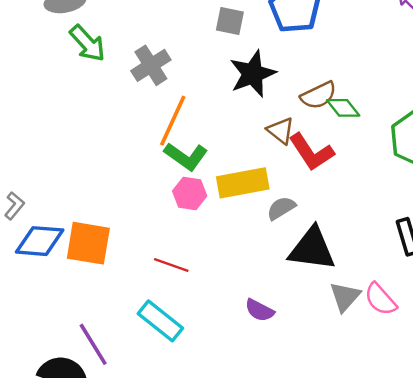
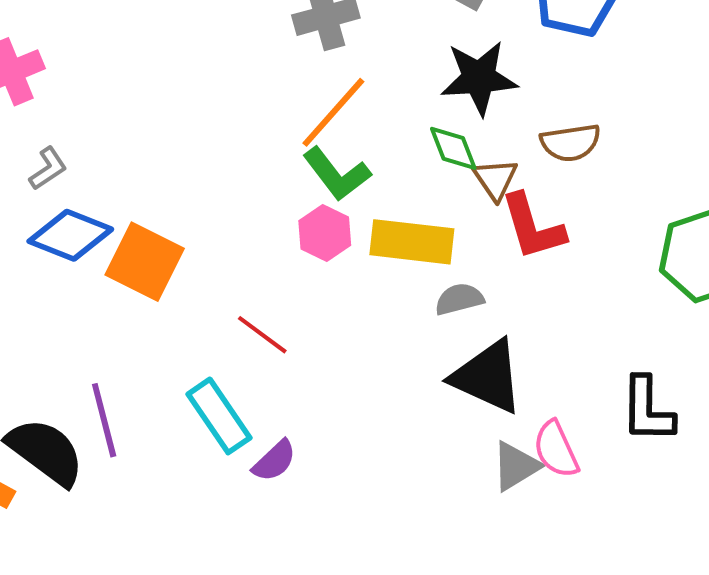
green diamond: (343, 108) -> (453, 148), moved
pink semicircle: (380, 299) -> (556, 449), moved
purple semicircle: (260, 310) -> (274, 461), moved, turned -88

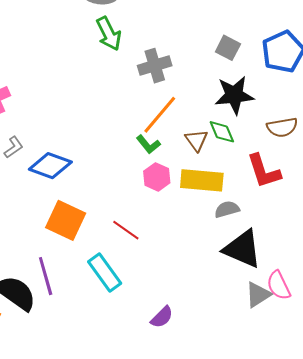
green L-shape: (337, 174) -> (148, 144), moved, size x0.7
brown triangle: (495, 179) -> (196, 140), moved
blue diamond: (70, 235) -> (50, 166), moved
orange square: (145, 262) -> (66, 220), moved
purple semicircle: (274, 461) -> (162, 317), moved

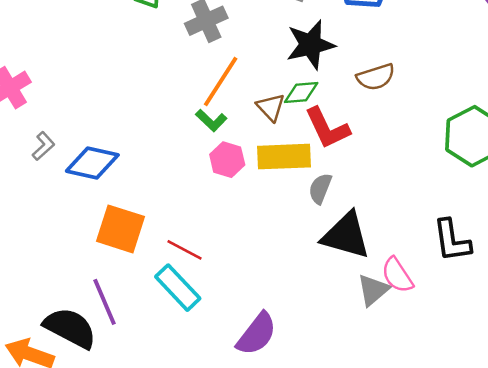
green diamond: (222, 132) -> (301, 92), turned -64
red L-shape: (264, 171) -> (327, 128), moved
gray semicircle: (227, 209) -> (320, 189), turned -45
red line: (126, 230) -> (185, 250), moved
purple semicircle: (162, 317) -> (257, 334), size x1.5

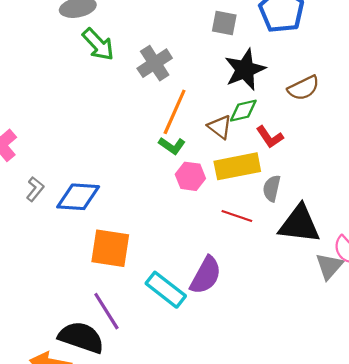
red L-shape: (327, 128) -> (270, 137), size x0.7
red line: (185, 250) -> (237, 216), moved
purple semicircle: (257, 334) -> (206, 275), moved

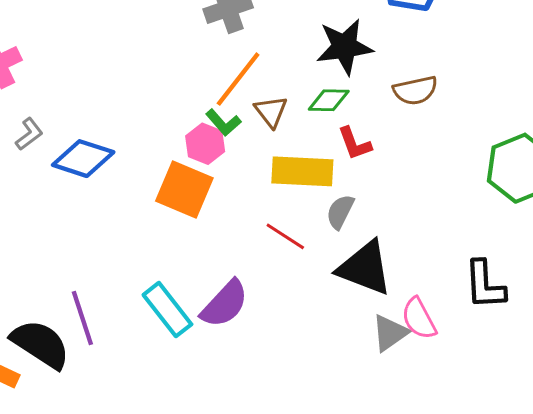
brown triangle: (220, 127) -> (271, 112), moved
pink hexagon: (190, 176) -> (205, 144), moved
orange square: (110, 248) -> (184, 189), moved

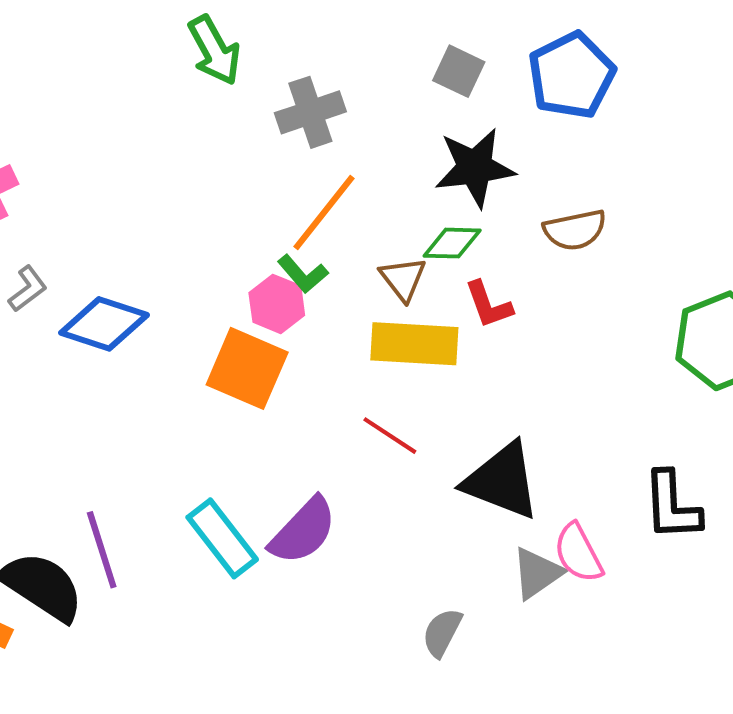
brown triangle: (271, 112) -> (403, 279), moved
gray semicircle: (340, 212) -> (442, 633), moved

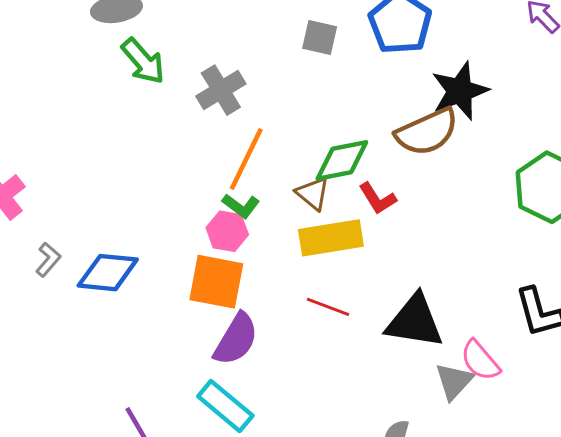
black star: (475, 167) -> (460, 91), moved
brown semicircle: (575, 230) -> (427, 132), size x1.4
green diamond: (452, 243) -> (342, 161), size x1.4
purple semicircle: (303, 531) -> (236, 339), moved

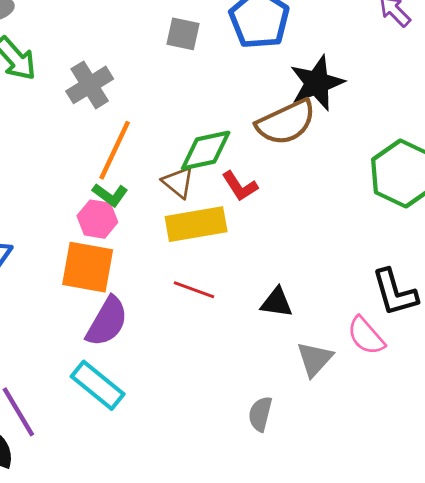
black triangle: (415, 321) -> (277, 302), size x0.6
pink semicircle: (480, 360) -> (366, 336), moved

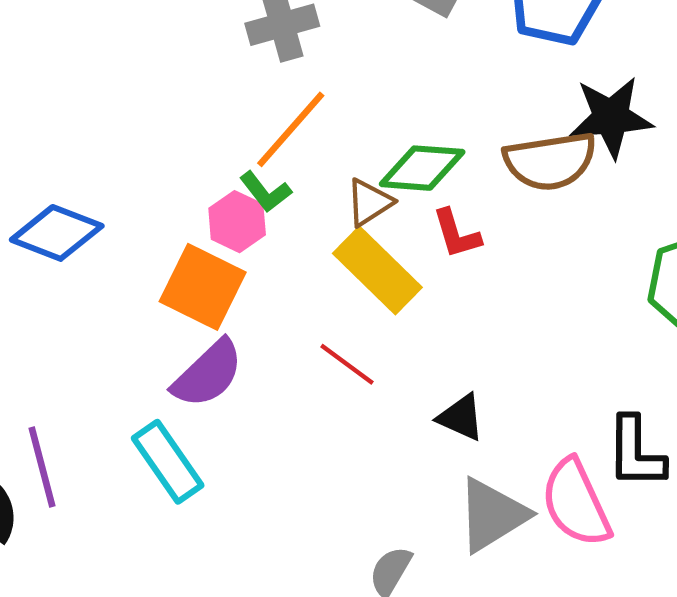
brown triangle: (178, 182) -> (369, 202), turned 32
yellow rectangle: (196, 224) -> (377, 270), turned 38
pink semicircle: (366, 336) -> (576, 503), size x1.4
gray triangle: (315, 359) -> (492, 515), size x1.4

